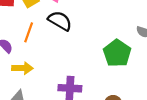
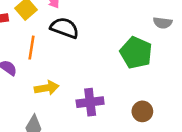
yellow arrow: (22, 68) -> (47, 88), moved

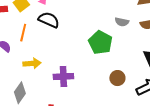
brown circle: (142, 111) -> (117, 78), moved

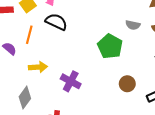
purple cross: (63, 77) -> (71, 81), turned 30

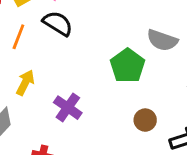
gray semicircle: (133, 25) -> (162, 40), size x1.5
yellow arrow: (38, 67) -> (25, 83), turned -66

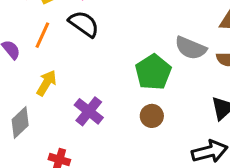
brown circle: (145, 120) -> (152, 116), moved

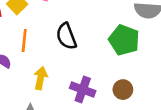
black semicircle: (84, 24) -> (66, 36), moved, turned -128
brown circle: (152, 116) -> (123, 90), moved

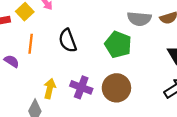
yellow arrow: (41, 78) -> (50, 89), moved
brown circle: (123, 90) -> (116, 88), size x1.6

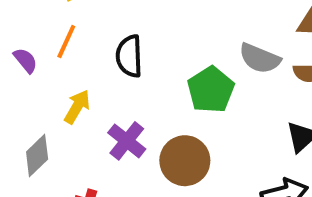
yellow arrow: (50, 89) -> (77, 107), moved

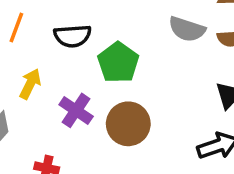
black semicircle: (129, 56) -> (72, 36), turned -87
green pentagon: (211, 90) -> (118, 63), moved

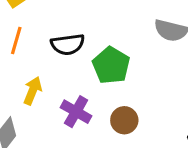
brown circle: (128, 124) -> (124, 120), size x0.7

